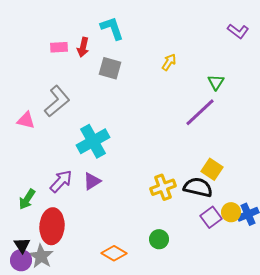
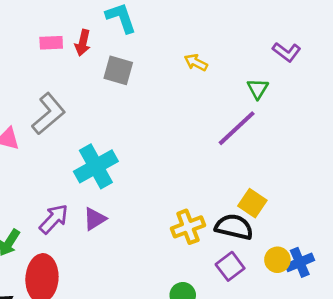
purple L-shape: (238, 31) -> (287, 52), moved
yellow arrow: (169, 62) -> (196, 62), turned -96
purple square: (211, 217) -> (230, 266), moved

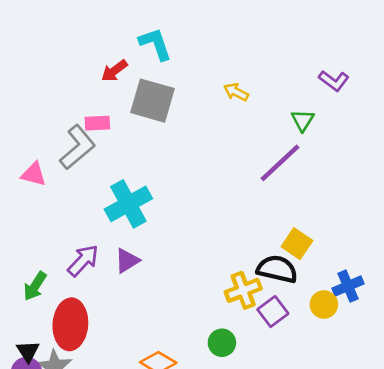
pink rectangle: (51, 43) -> (97, 123), moved
red arrow: (83, 43) -> (114, 71), turned 40
gray square: (118, 70) -> (153, 101), size x1.4
yellow cross: (188, 227) -> (243, 290), moved
blue cross: (300, 262) -> (348, 286), moved

